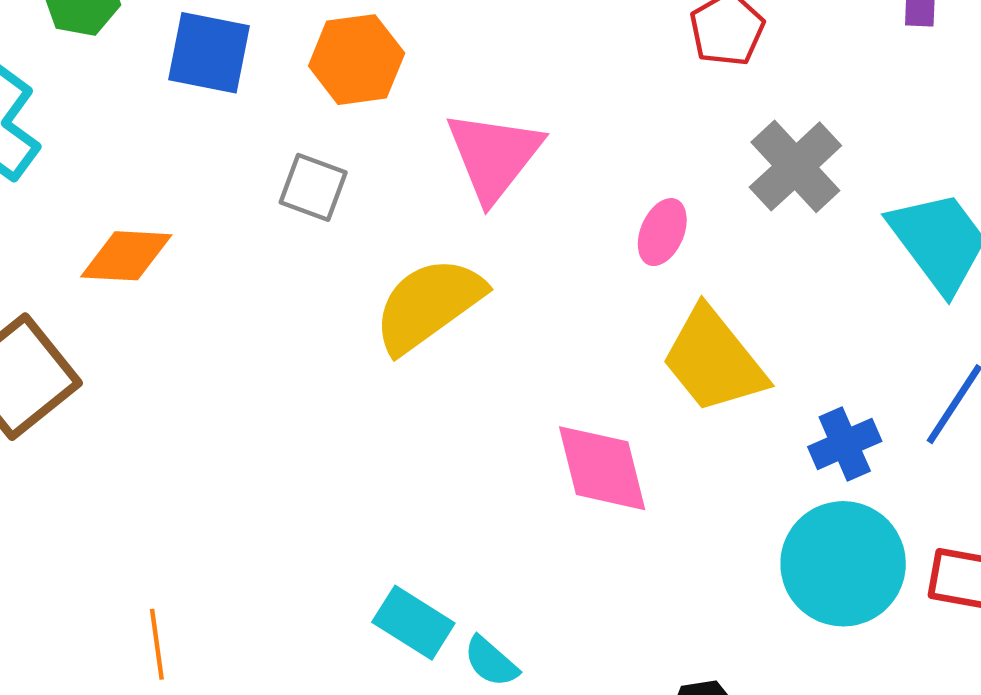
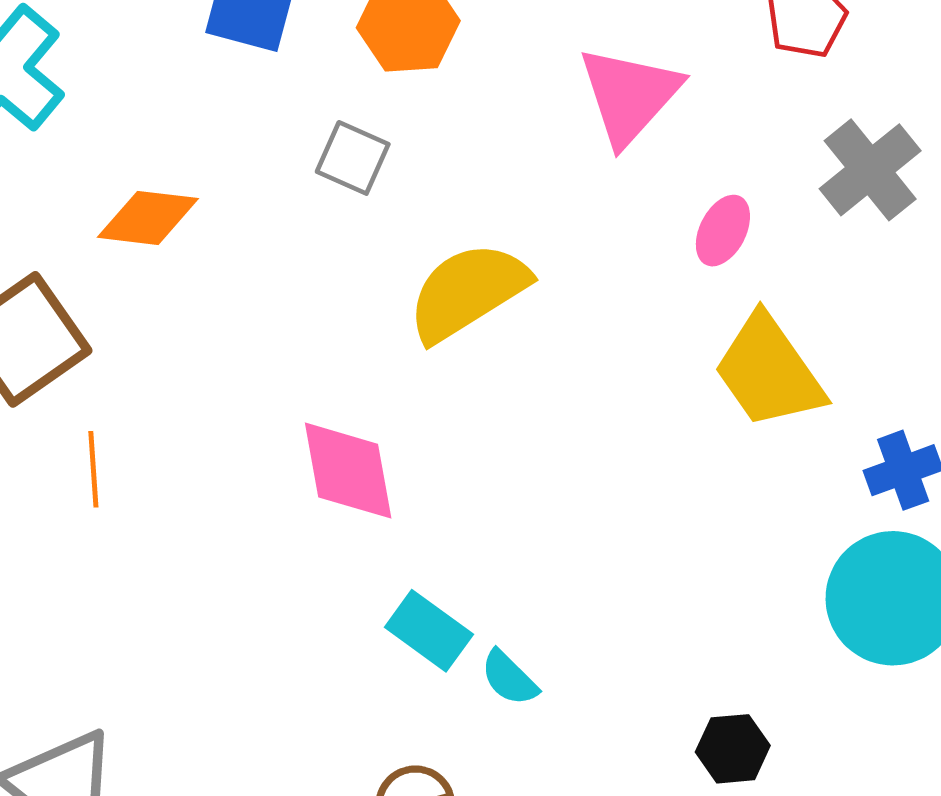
pink triangle: (494, 156) -> (629, 95), moved
pink diamond: (602, 468) -> (348, 471), moved
orange line: (157, 644) -> (93, 469), moved

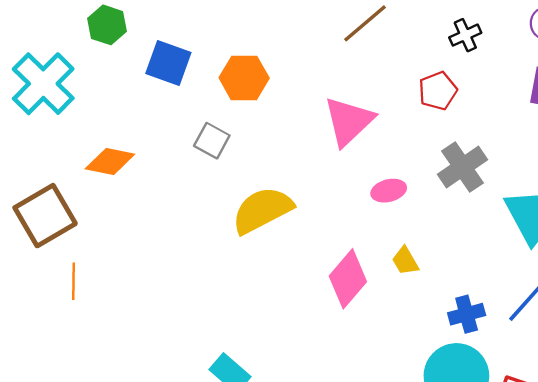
pink ellipse: (723, 231) -> (389, 191), turned 44
yellow trapezoid: (769, 371) -> (405, 261), size x0.5
pink diamond: (348, 471) -> (348, 279), moved, turned 46

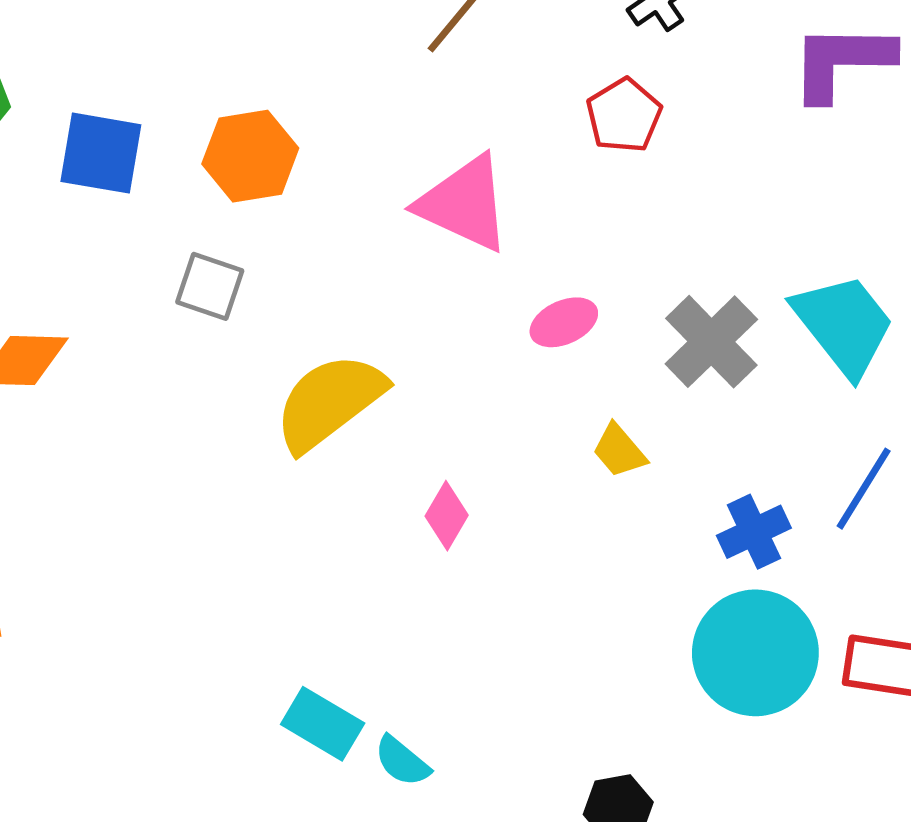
pink triangle: (349, 121) -> (464, 203), turned -42
gray cross: (462, 167) -> (711, 342), moved
pink diamond: (348, 279) -> (447, 516), moved, size x0.6

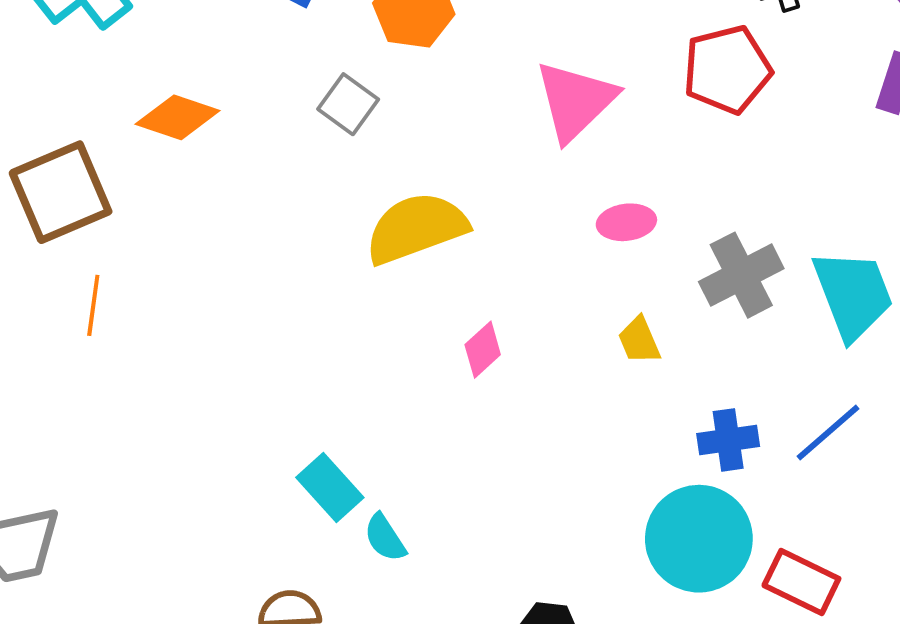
red pentagon: (624, 115) -> (727, 70), size x1.4
pink triangle: (464, 203) -> (575, 101), turned 34

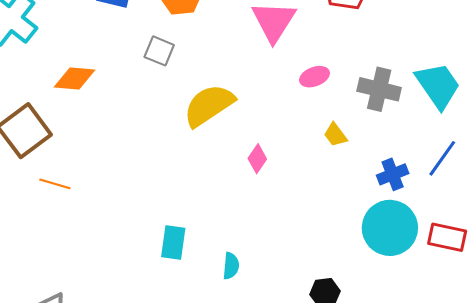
gray cross: (741, 275) -> (379, 89), turned -36
orange line: (93, 305) -> (55, 184), turned -68
cyan rectangle: (330, 487) -> (173, 242), moved, turned 64
cyan semicircle: (385, 538) -> (231, 266), turned -128

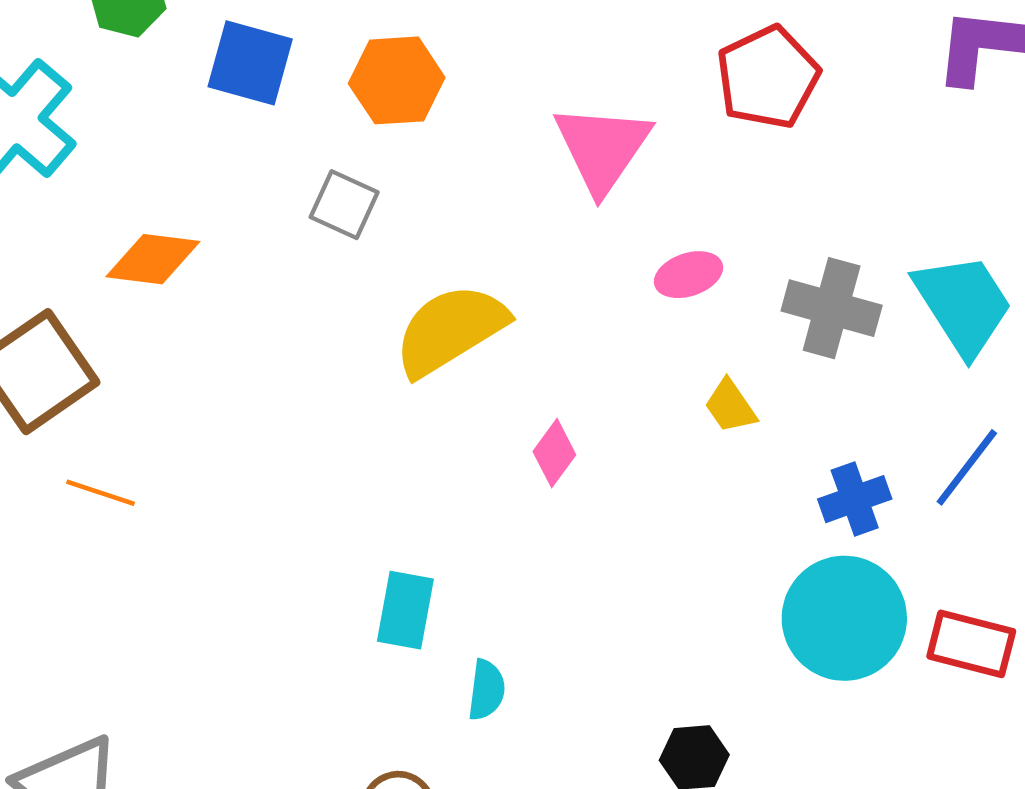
cyan rectangle: (173, 242) -> (405, 610), moved

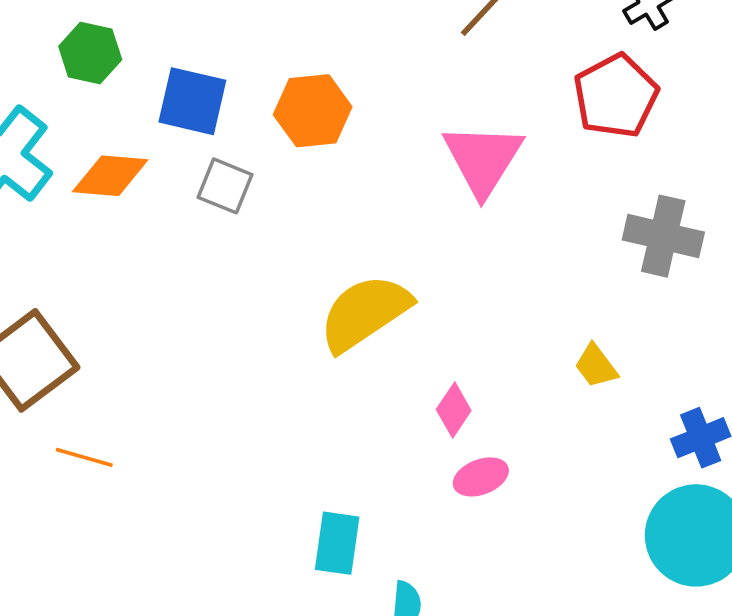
gray square: (344, 205) -> (225, 186), moved
orange diamond: (153, 259) -> (110, 176), moved
pink ellipse: (688, 275) -> (481, 477), moved
gray cross: (832, 308) -> (663, 236), moved

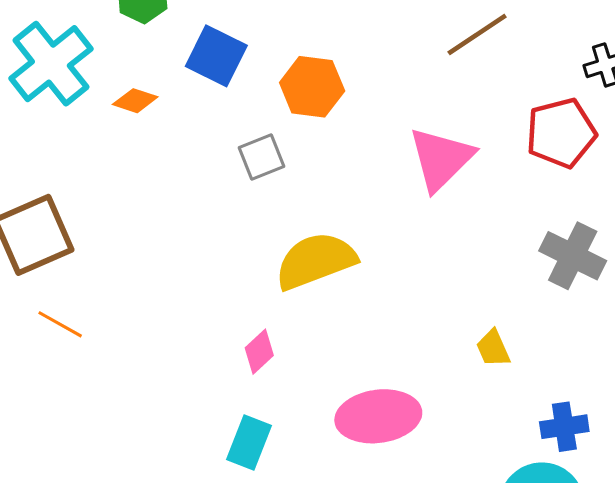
orange diamond: (110, 176) -> (135, 101), size x0.7
gray square: (225, 186) -> (262, 157), moved, turned 33
pink diamond: (454, 410) -> (259, 352), moved
pink ellipse: (481, 477) -> (378, 416), size x1.8

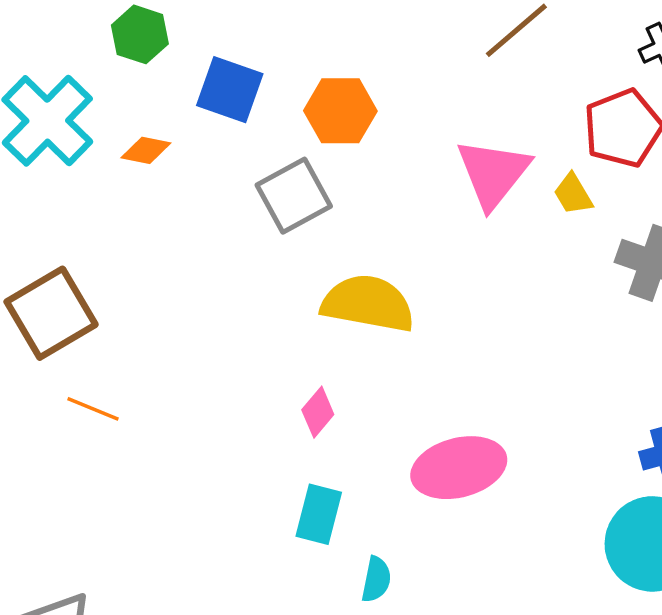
gray square: (262, 157) -> (294, 196), size x1.4
yellow semicircle: (316, 261) -> (368, 303), turned 38
yellow trapezoid: (493, 348) -> (573, 194), moved

